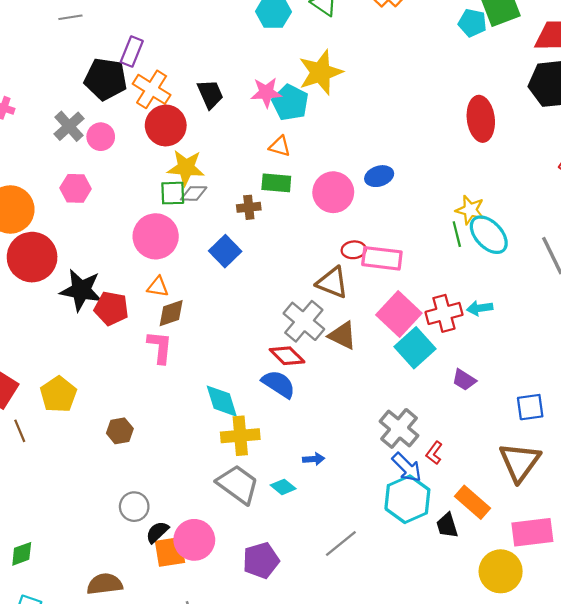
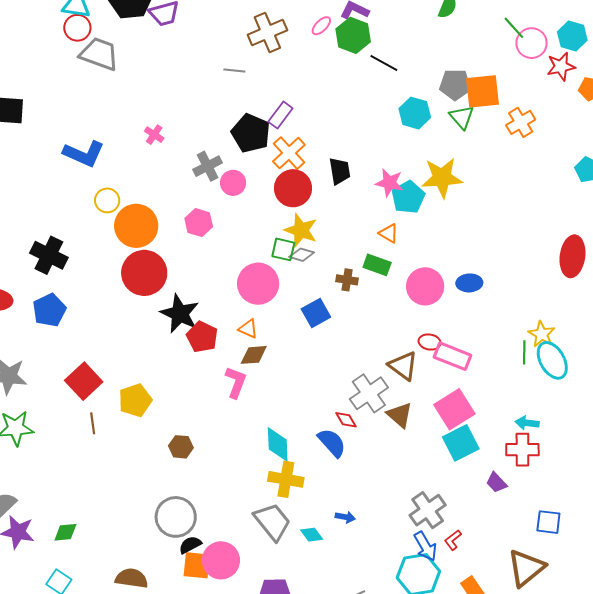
red cross: (444, 313) -> (522, 450), moved
red diamond: (287, 356) -> (346, 420), size x0.7
gray circle: (134, 507) -> (176, 517), size x1.5

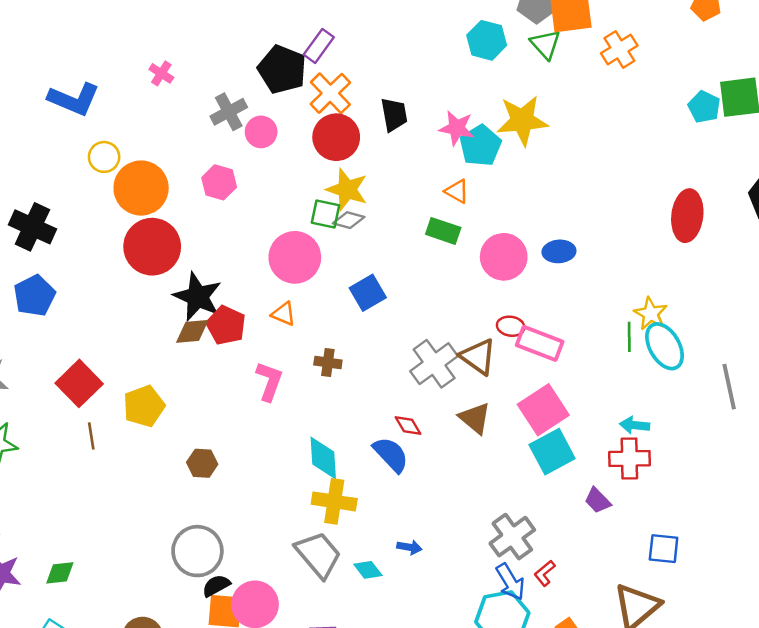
brown cross: (347, 280) -> (328, 362), moved
brown diamond: (254, 355) -> (192, 331), moved
gray cross: (369, 393) -> (434, 364), moved

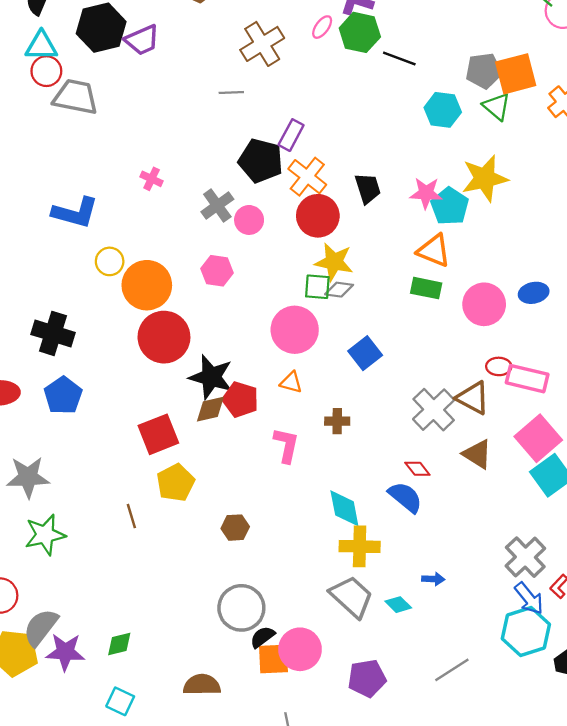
orange triangle: (457, 191) -> (434, 250), size x1.5
red square: (79, 383) -> (158, 434), moved, turned 30

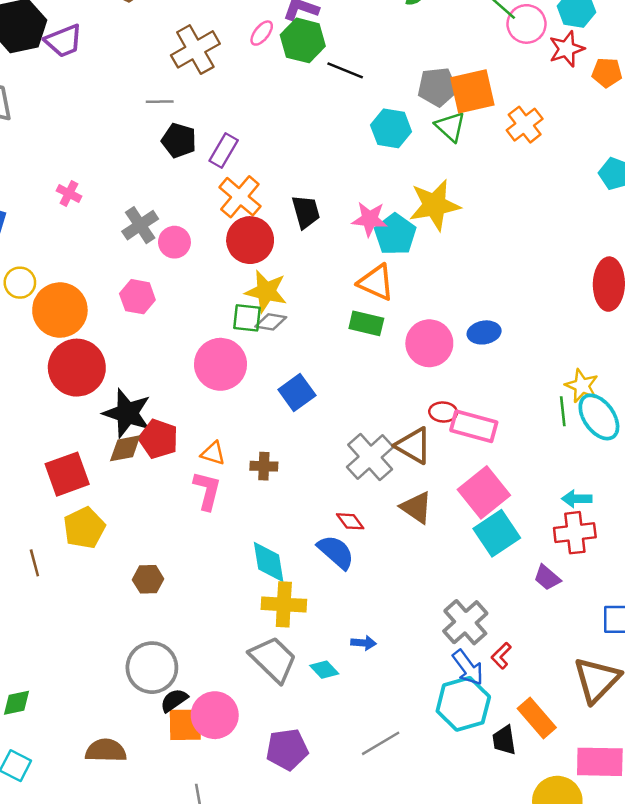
black pentagon: (261, 161) -> (179, 140), moved, size x0.7
orange triangle: (291, 382) -> (213, 453), moved

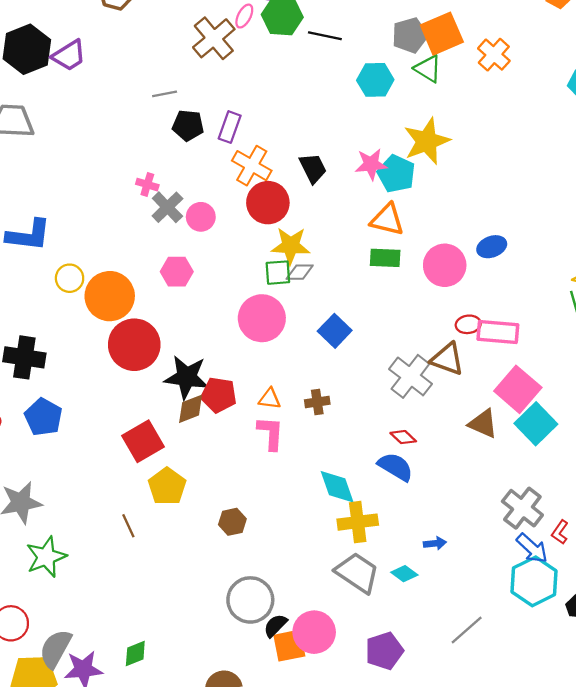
brown cross: (195, 49) -> (214, 38), moved
pink cross: (69, 193) -> (147, 185), moved
brown triangle: (416, 507) -> (483, 424), moved

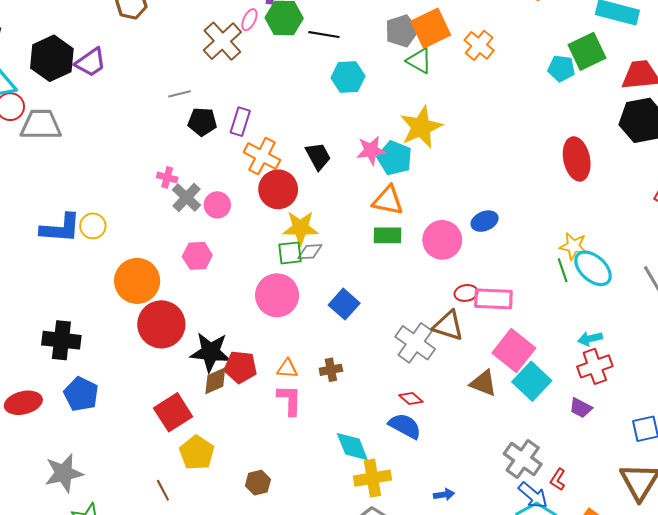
cyan hexagon: (375, 80) -> (348, 77), moved
yellow circle: (70, 278) -> (93, 226), moved

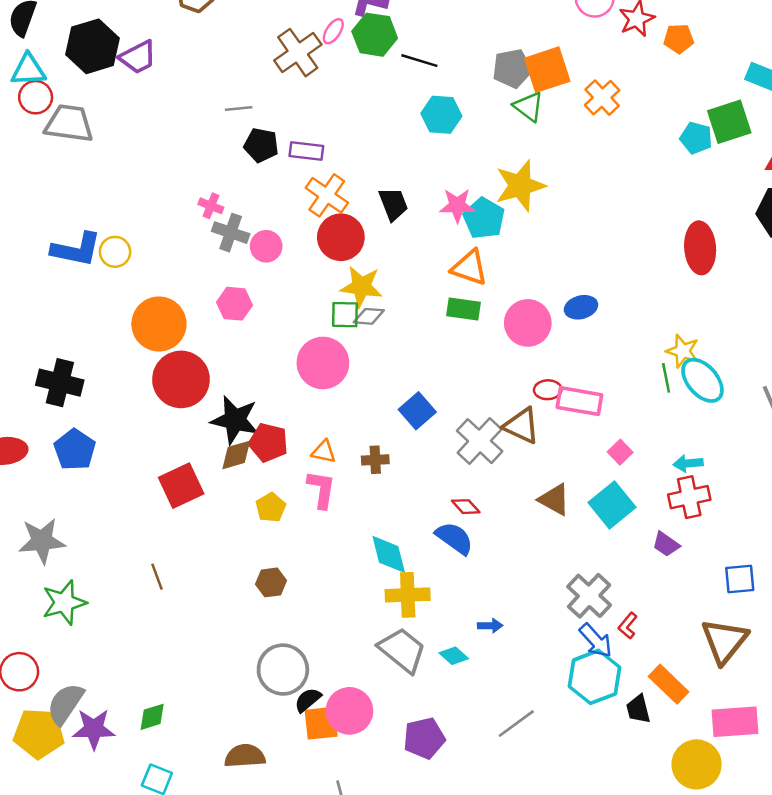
purple rectangle: (240, 122) -> (306, 151), turned 72
gray cross: (186, 197) -> (231, 233), turned -32
blue square: (344, 304) -> (417, 411), moved
pink square: (514, 350) -> (620, 452), moved, size x0.5
yellow pentagon: (197, 453) -> (271, 507), moved, size x0.7

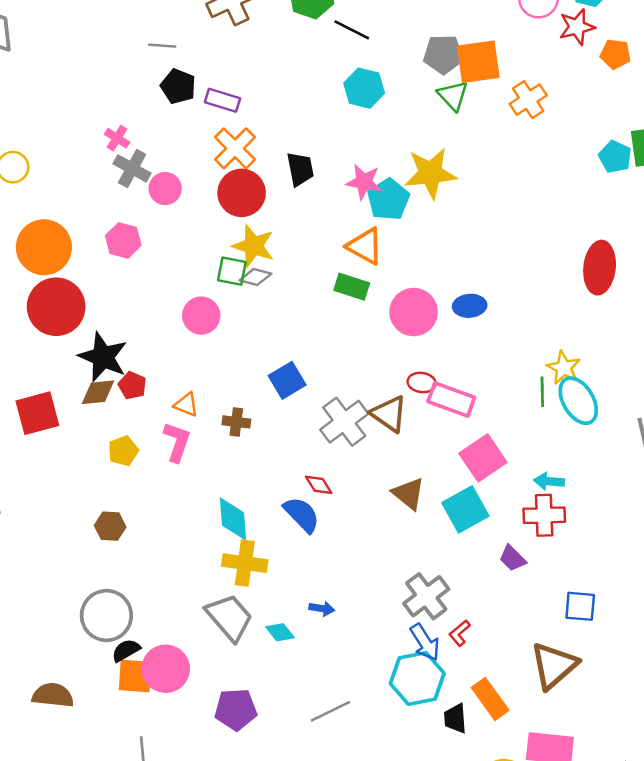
pink circle: (323, 363) -> (201, 316), size x0.7
red pentagon: (268, 443) -> (132, 385), size x0.7
pink square: (620, 452) -> (483, 458), size x1.8

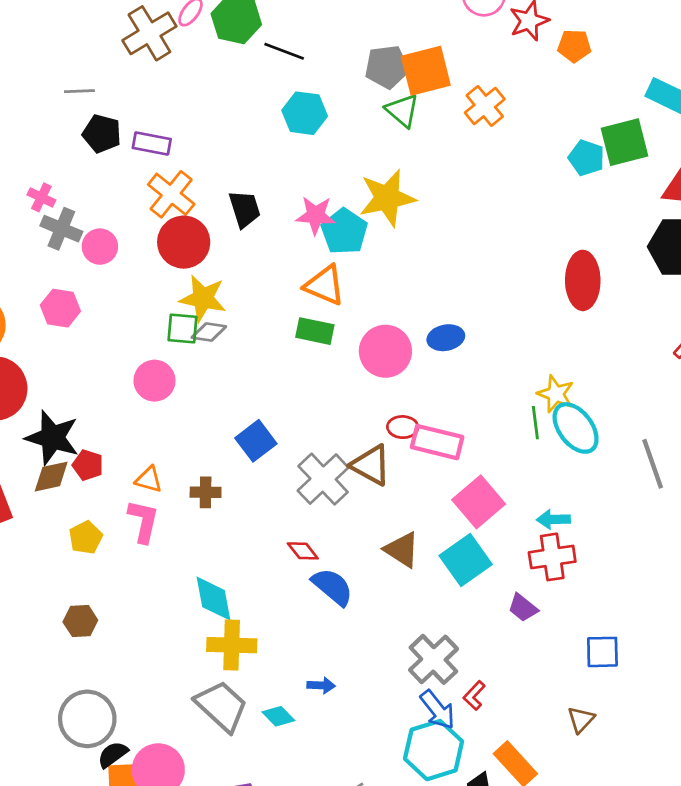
blue semicircle: (302, 515) -> (332, 587), moved
brown triangle: (554, 666) -> (581, 720), size x0.5

